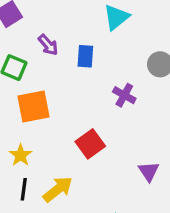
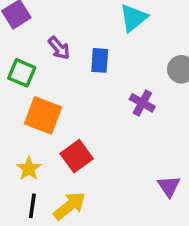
orange square: (33, 106) -> (43, 115), turned 32
red square: (90, 144) -> (77, 156), moved

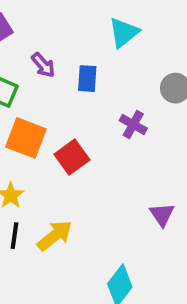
red square: (77, 156) -> (72, 157), moved

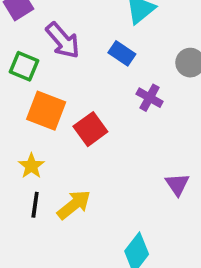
purple arrow: (43, 65) -> (63, 40), size x1.5
blue rectangle: (87, 79) -> (122, 53), moved, turned -60

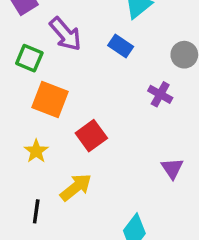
purple cross: (150, 98) -> (160, 94), moved
red square: (90, 129) -> (91, 136), moved
black line: (35, 205) -> (36, 211), moved

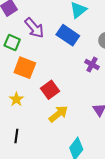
blue rectangle: (121, 46) -> (68, 35), size x1.5
yellow arrow: (76, 187) -> (58, 114), moved

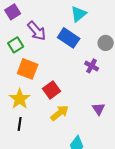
green square: (12, 43) -> (16, 45), turned 35
yellow star: (16, 99) -> (20, 99), size x1.5
black line: (16, 136) -> (20, 124), moved

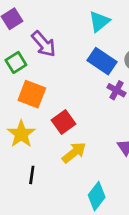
blue rectangle: (69, 38) -> (102, 61), moved
black line: (20, 124) -> (32, 175), moved

